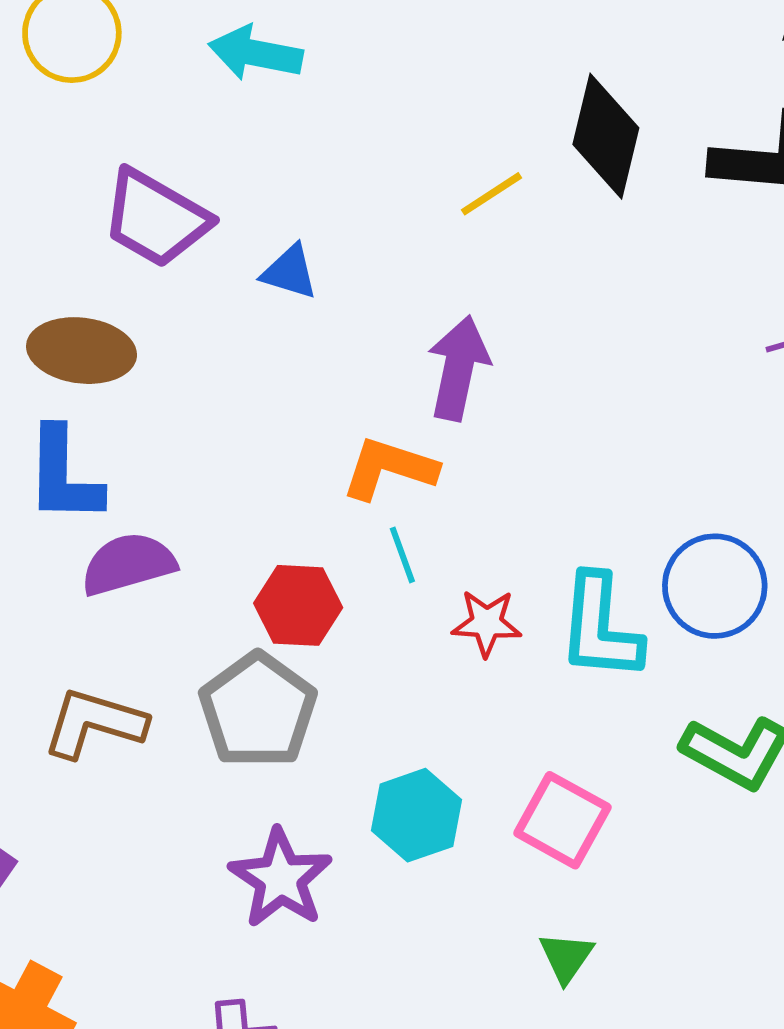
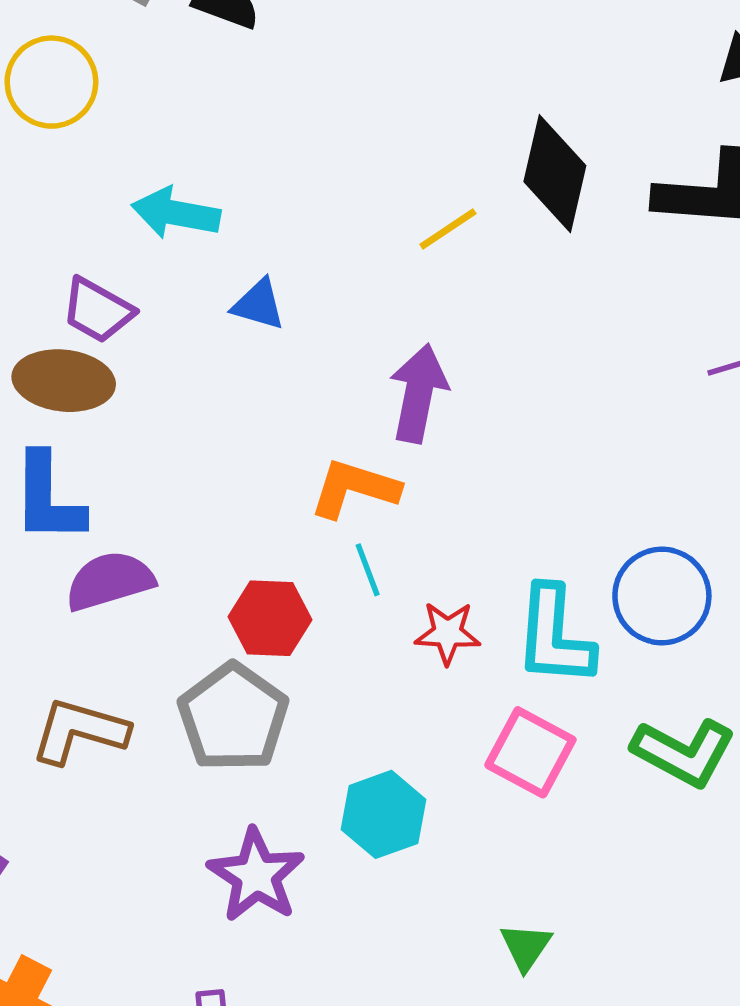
cyan arrow: (256, 53) -> (176, 213), moved
purple trapezoid: (156, 218) -> (98, 310), moved, size x0.7
pink square: (562, 820) -> (530, 752), moved

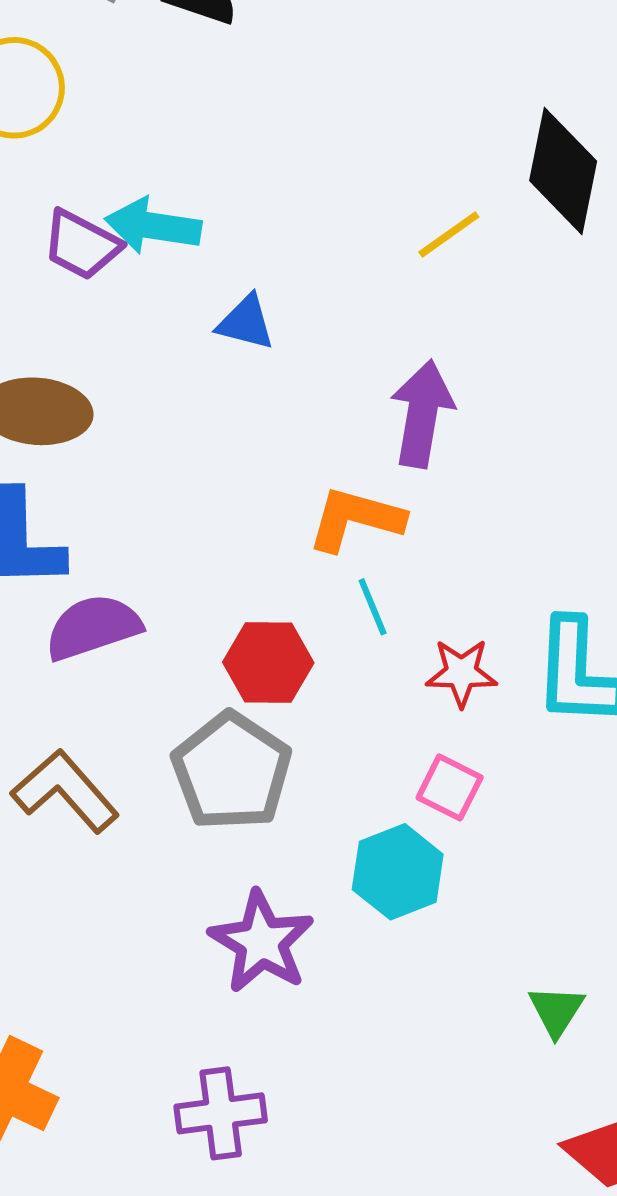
purple trapezoid: (98, 310) -> (82, 245), moved
brown L-shape: (79, 731) -> (65, 791), turned 34
pink square: (530, 752) -> (450, 787), moved, size x0.7

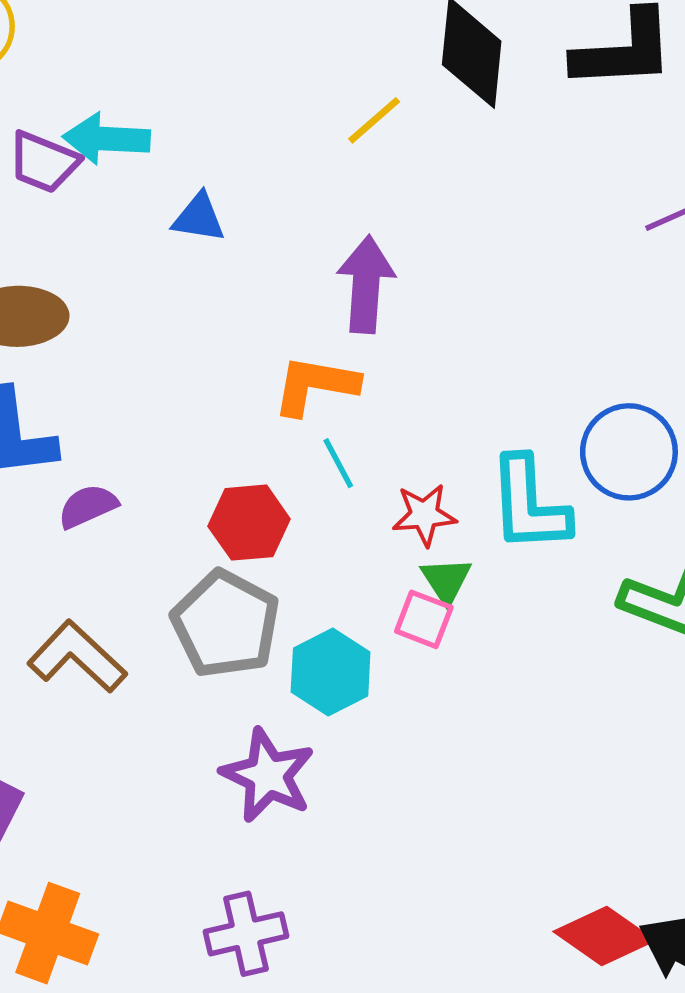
purple semicircle: (93, 627) -> (88, 506), size x0.7
cyan hexagon: (398, 872) -> (331, 672), moved
green triangle: (556, 1011) -> (446, 580), moved

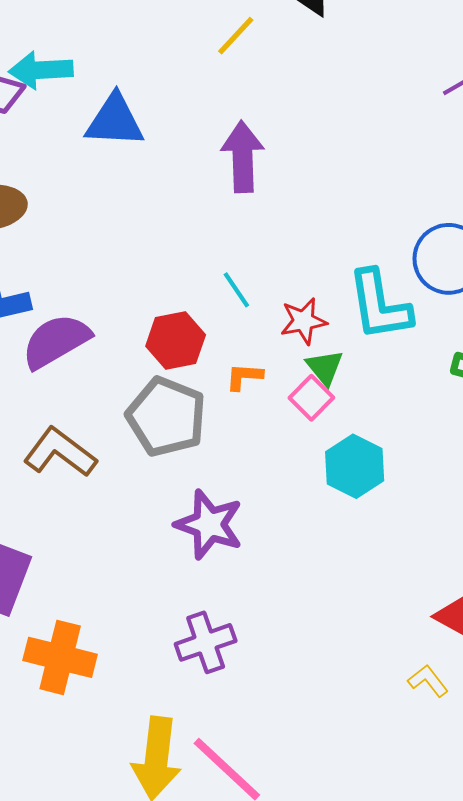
blue triangle: (199, 218) -> (115, 121), size x1.5
orange L-shape: (315, 385) -> (244, 377), moved, size x0.6
purple semicircle: (88, 506) -> (56, 341), size x1.6
pink square: (424, 619) -> (311, 398), turned 30
cyan hexagon: (331, 672) -> (355, 466), moved

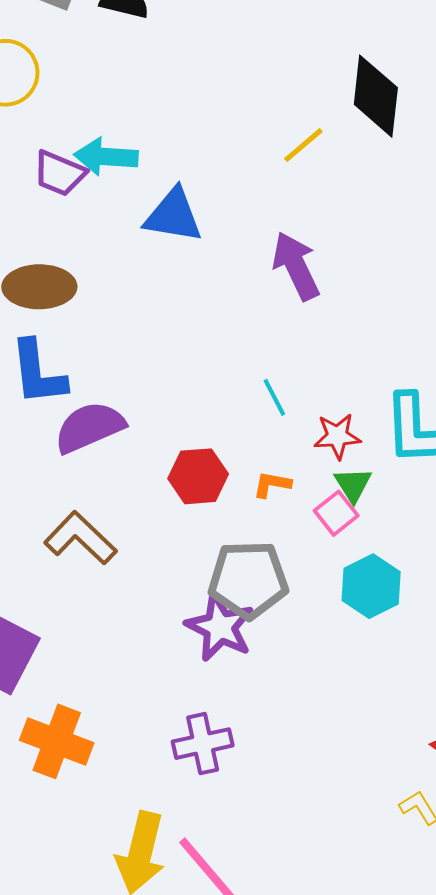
purple arrow: (243, 157) -> (296, 266), turned -30
red hexagon: (176, 341) -> (198, 476), moved
gray pentagon: (166, 417) -> (248, 580), moved, turned -30

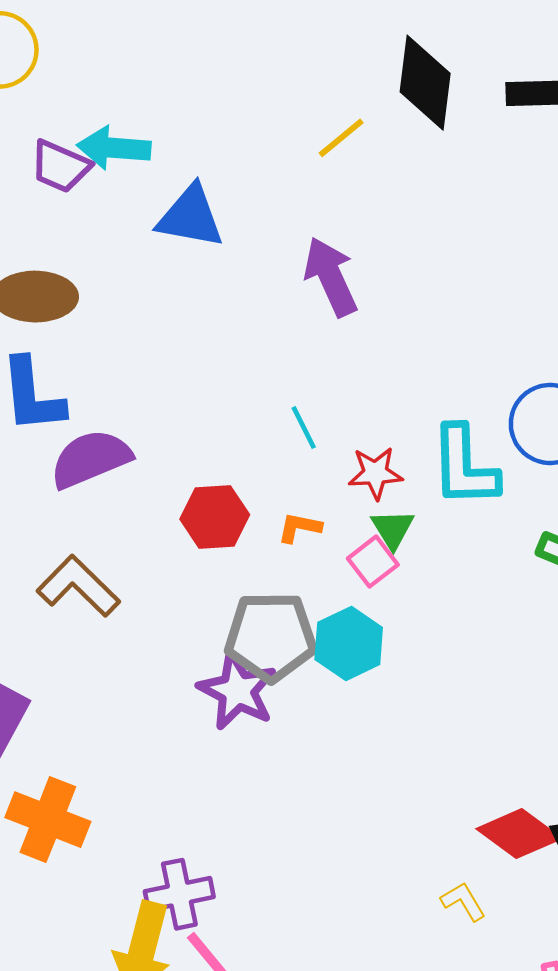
cyan hexagon: (371, 586) -> (349, 643), moved
purple cross: (203, 744) -> (179, 894), moved

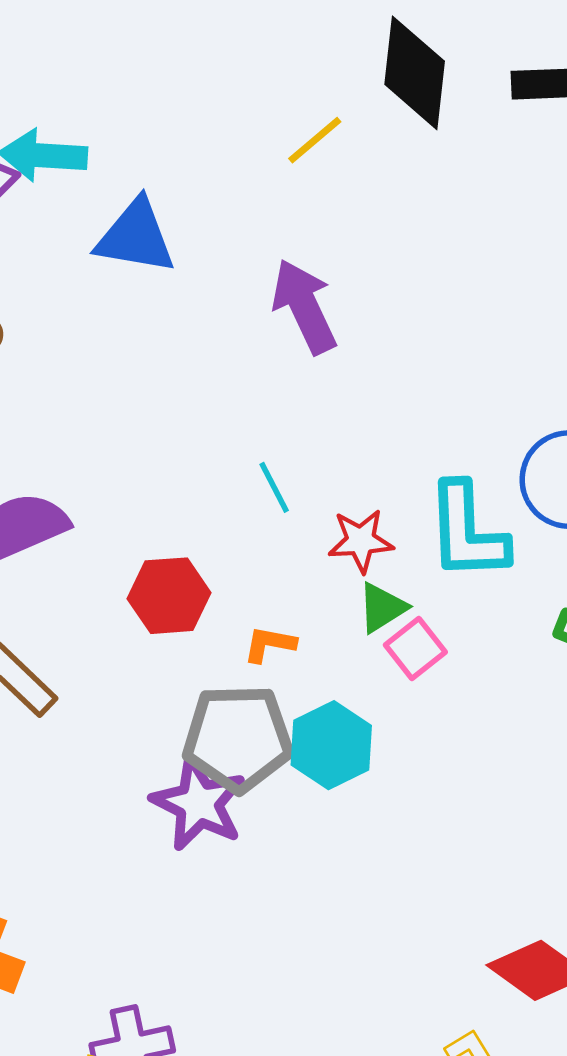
orange L-shape: (299, 527) -> (270, 644), moved
green triangle: (393, 529) -> (382, 608), turned 30
pink square: (373, 562) -> (415, 648), moved

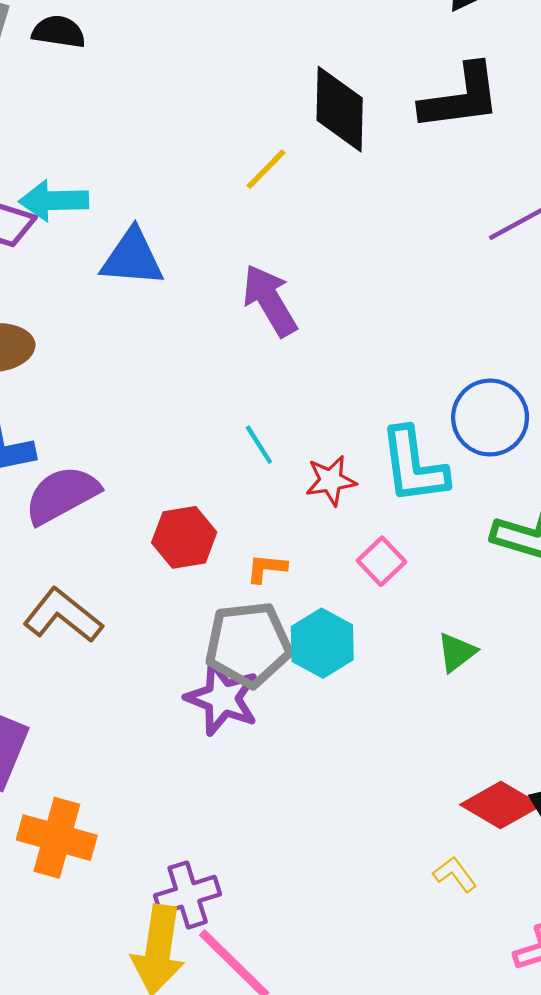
green triangle: (382, 608) -> (457, 652), moved

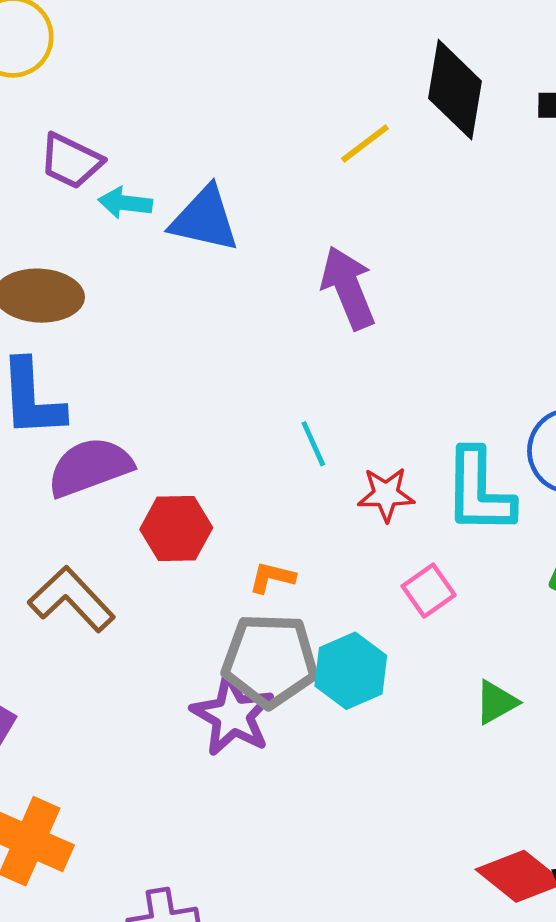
cyan arrow: (54, 201) -> (125, 203), moved, size x0.7
red hexagon: (184, 537) -> (176, 528), moved
orange L-shape: (267, 568) -> (272, 577), moved

